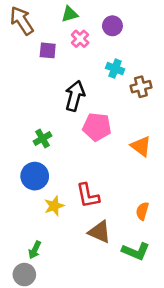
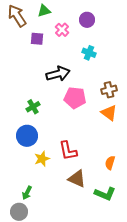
green triangle: (70, 14) -> (44, 11), moved
brown cross: (141, 87) -> (109, 90), moved
black arrow: (75, 96) -> (58, 74), turned 60

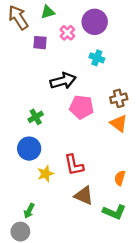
purple circle: (87, 20) -> (95, 22), size x1.5

